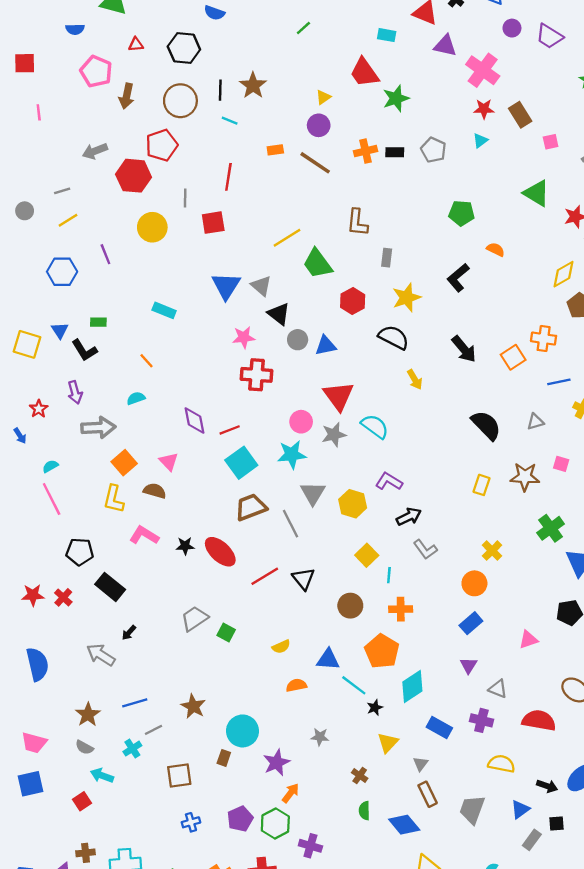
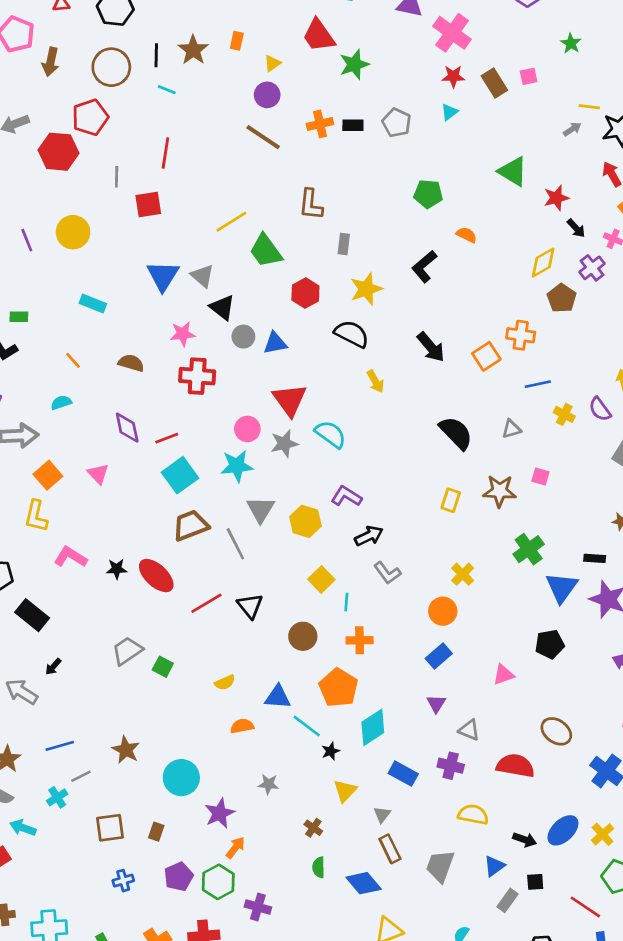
pink square: (551, 142) -> (529, 76), moved
orange rectangle: (275, 150) -> (237, 41), moved, turned -70
yellow circle: (152, 227) -> (73, 232), moved
brown semicircle: (155, 491) -> (131, 363), moved
brown rectangle: (224, 758) -> (156, 832), moved

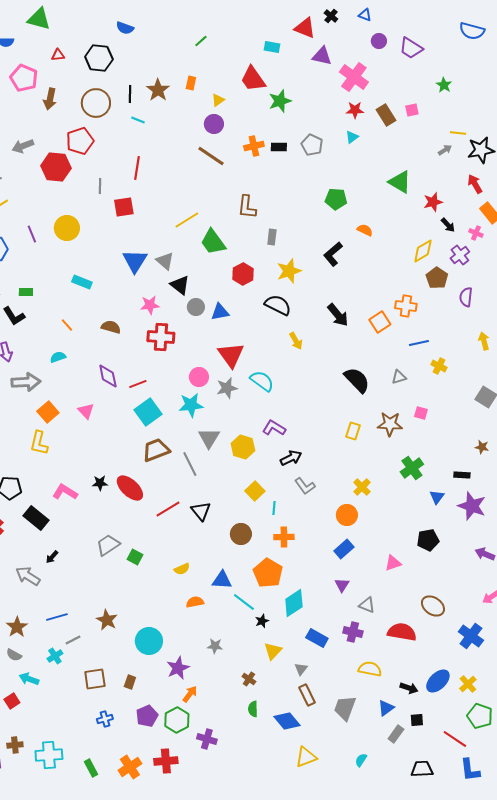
purple semicircle: (600, 409) -> (466, 297), moved, turned 42
pink L-shape: (70, 557) -> (65, 492), moved
blue triangle: (562, 587) -> (437, 497), size x0.6

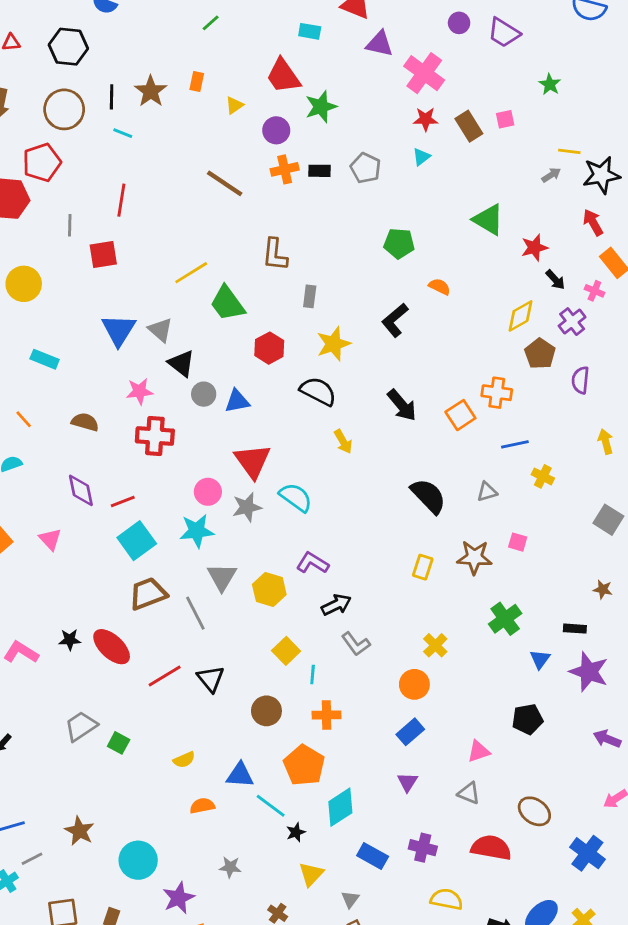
purple circle: (214, 124) -> (276, 130), moved
gray triangle: (367, 605) -> (469, 793), moved

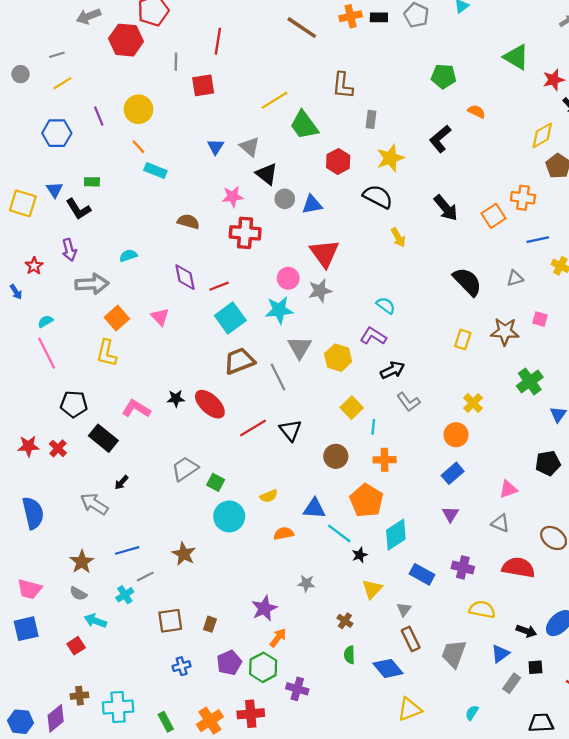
blue triangle: (119, 330) -> (216, 147), size x0.6
orange line: (24, 419) -> (138, 147), moved
cyan semicircle: (296, 497) -> (386, 305), moved, size x0.7
cyan circle: (138, 860) -> (229, 516), moved

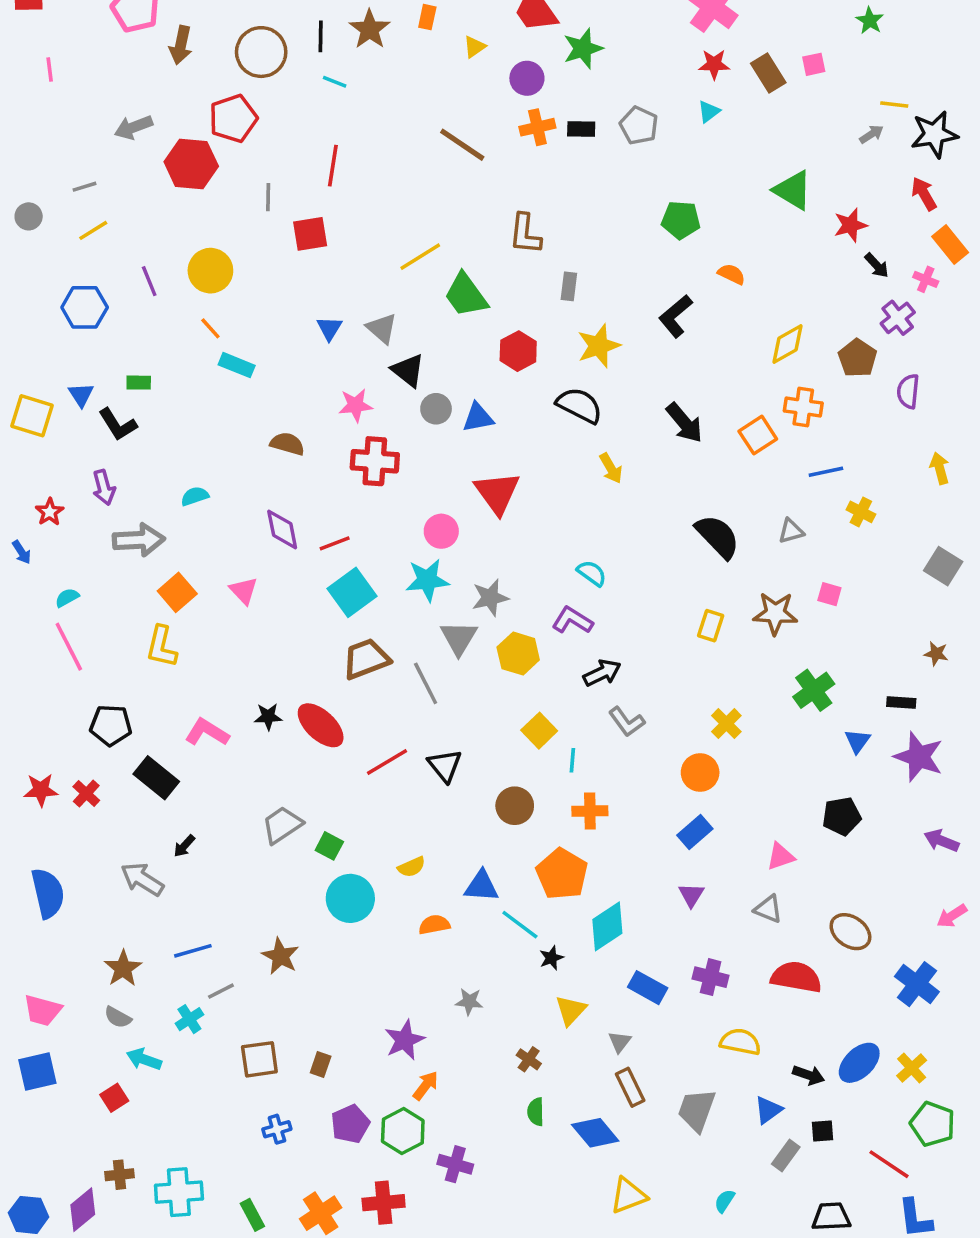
yellow diamond: (542, 135) -> (788, 344), moved
gray star: (320, 291) -> (490, 598), moved

